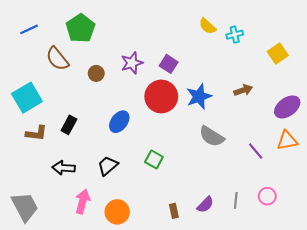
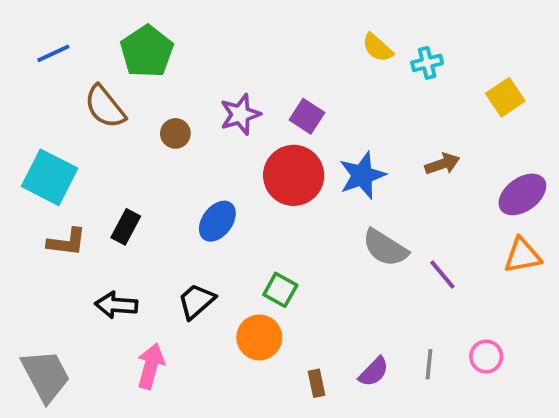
cyan square: (27, 98) -> (50, 177), turned -32
purple line: (256, 151) -> (442, 275), moved
orange circle: (117, 212) -> (259, 337), moved

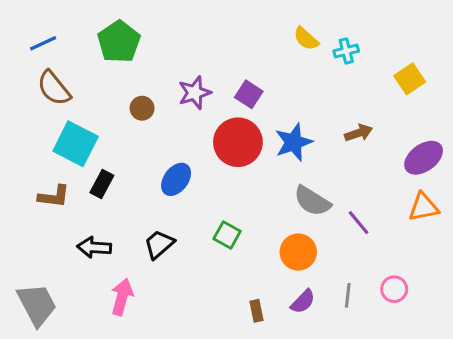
brown semicircle: (105, 107) -> (54, 88), moved
cyan square: (50, 177) -> (76, 144), moved
orange circle: (259, 337) -> (298, 252), moved

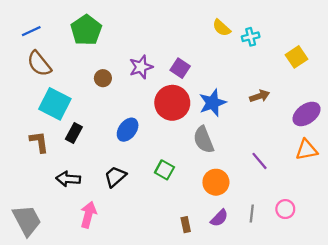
brown L-shape: (54, 196) -> (39, 142), turned -105
gray semicircle: (312, 201) -> (204, 140), moved, turned 36

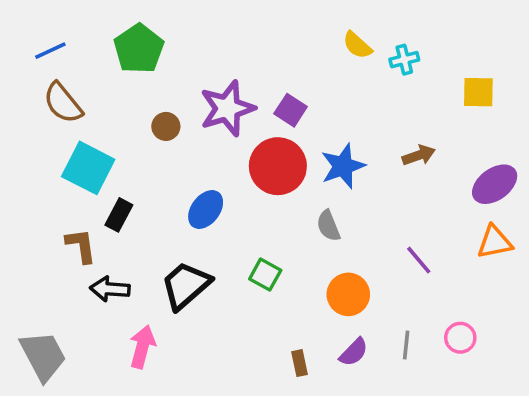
yellow square: (296, 57) -> (478, 92), turned 35
purple star: (141, 67) -> (227, 108), size x1.4
gray semicircle: (204, 140) -> (328, 226), size x0.7
brown L-shape: (39, 142) -> (81, 246), moved
black trapezoid: (115, 177) -> (186, 285), size x1.4

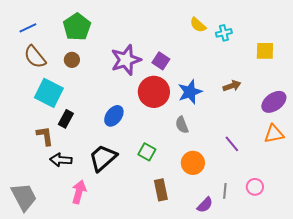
brown circle: (166, 126) -> (72, 60), moved
purple semicircle: (354, 352) -> (205, 205), moved
brown rectangle: (300, 363) -> (161, 190), moved, size x1.5

